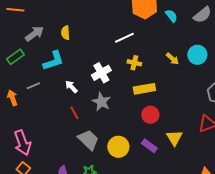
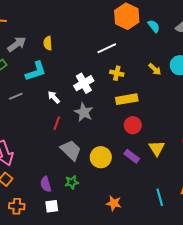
red line: (74, 113) -> (57, 123), turned 48

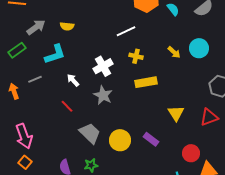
yellow semicircle: (48, 43) -> (67, 26), turned -80
red line: (57, 123) -> (67, 106), moved, turned -64
red circle: (133, 125) -> (191, 153), moved
yellow triangle: (157, 148) -> (176, 113), moved

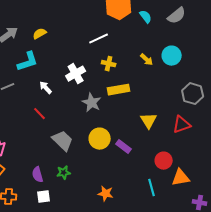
yellow semicircle: (67, 26) -> (40, 34), turned 144
gray star: (103, 95) -> (92, 103), moved
yellow circle: (120, 140) -> (100, 139), moved

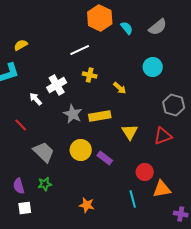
yellow arrow: (147, 60) -> (120, 88), moved
white arrow: (46, 88) -> (36, 99), moved
yellow rectangle: (119, 90) -> (100, 116), moved

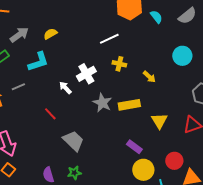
yellow circle: (81, 150) -> (143, 170), moved

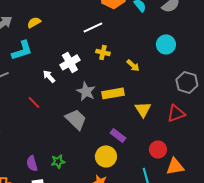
gray trapezoid: (73, 141) -> (76, 119), moved
yellow circle: (143, 170) -> (106, 156), moved

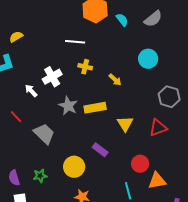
white line: (93, 27) -> (75, 42), turned 30
gray trapezoid: (76, 119) -> (44, 134), moved
yellow circle: (106, 156) -> (74, 167), moved

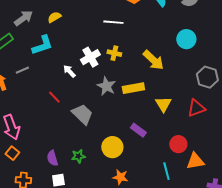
yellow cross: (85, 67) -> (114, 53), moved
yellow arrow: (115, 80) -> (153, 60), size x1.6

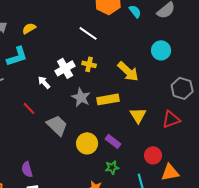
white line: (113, 22) -> (88, 33), turned 30
yellow circle: (112, 147) -> (87, 143), moved
green star: (78, 156) -> (112, 167), moved

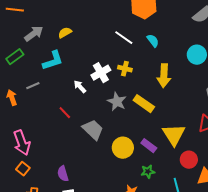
cyan semicircle: (135, 11) -> (153, 41), moved
yellow arrow: (128, 71) -> (164, 76), turned 50
yellow rectangle: (108, 99) -> (144, 104), turned 45
yellow triangle: (138, 115) -> (174, 135), moved, size x1.4

